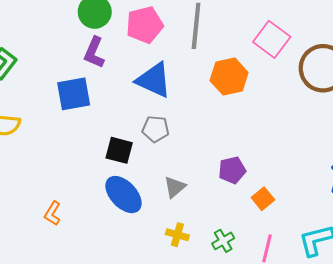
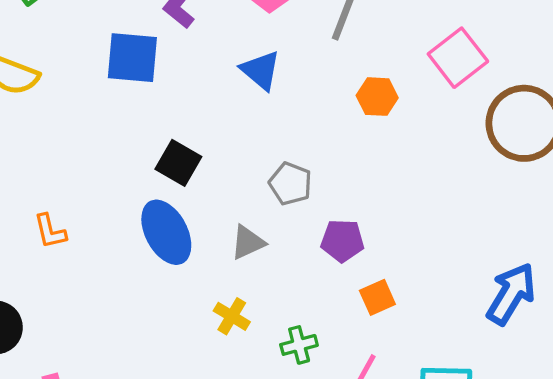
orange hexagon: (229, 77) -> (377, 97), size x0.7
blue triangle: (154, 80) -> (261, 70), size x0.7
gray pentagon: (156, 129) -> (290, 184), moved
orange L-shape: (53, 213) -> (50, 231), turned -60

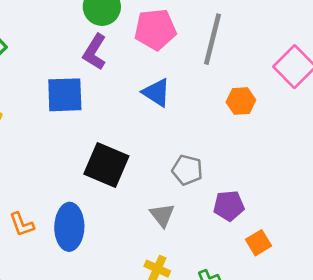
black square: (178, 163) -> (106, 165), size x1.4
blue ellipse: (166, 232) -> (69, 227), moved, turned 36
gray triangle: (248, 242) -> (162, 215), turned -36

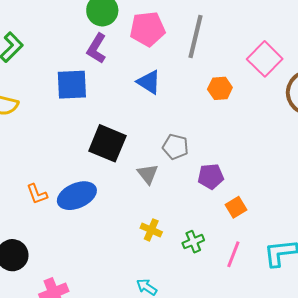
gray triangle: (162, 215) -> (148, 174), moved
blue ellipse: (69, 227) -> (77, 196), turned 66

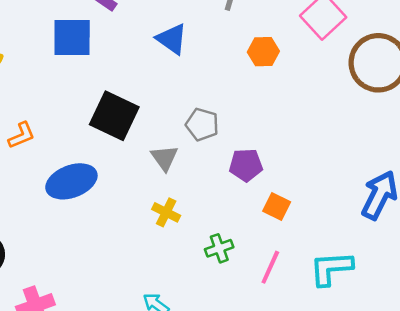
orange L-shape: (37, 194) -> (21, 135), moved, turned -95
orange square: (236, 207) -> (277, 207), turned -35
yellow cross: (151, 230) -> (166, 212), moved

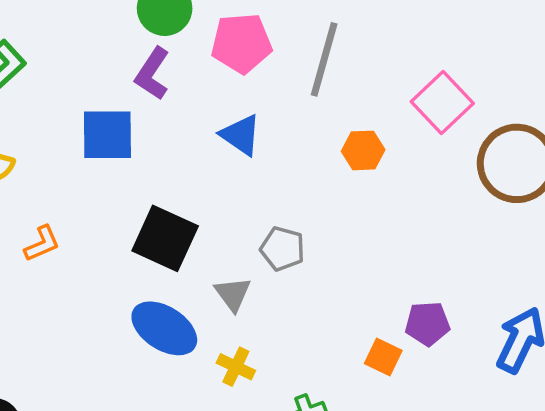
orange L-shape: (21, 135) -> (42, 244), moved
purple pentagon: (246, 165) -> (427, 324), moved
blue ellipse: (71, 181) -> (164, 328), moved, turned 54

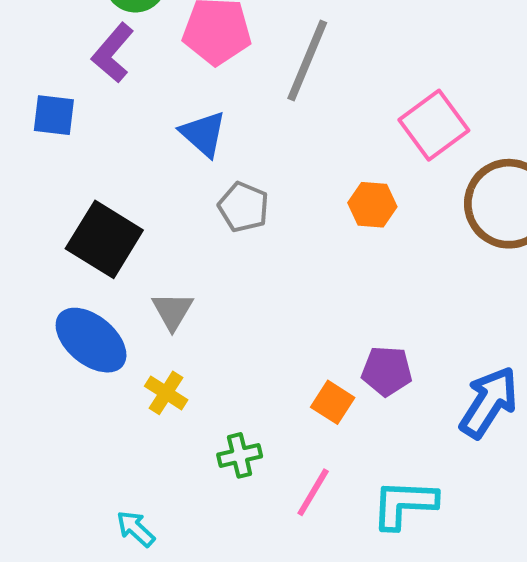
blue square: (107, 135) -> (54, 115), size x0.7
orange hexagon: (363, 150) -> (372, 205), moved
gray pentagon: (282, 249) -> (244, 207), moved

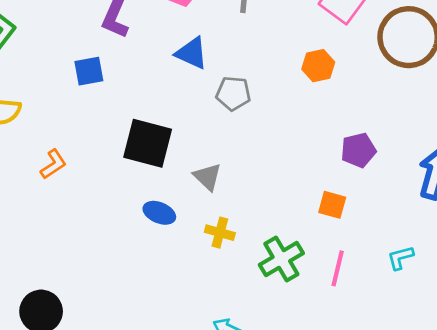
blue ellipse: (91, 340) -> (159, 213), size x0.6
purple pentagon: (387, 371) -> (358, 150), moved
green cross: (240, 455) -> (281, 259), size x1.5
cyan L-shape: (404, 504) -> (400, 258), size x0.6

